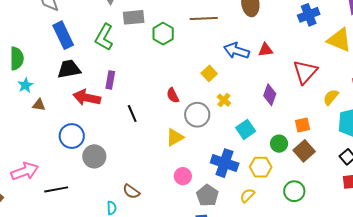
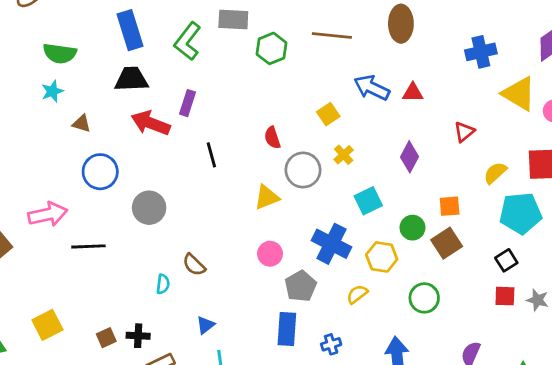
green semicircle: (17, 58) -> (60, 53), turned 90
red triangle: (305, 72) -> (464, 132), size x0.6
cyan star: (25, 85) -> (52, 91), moved
blue circle: (72, 136) -> (100, 172), moved

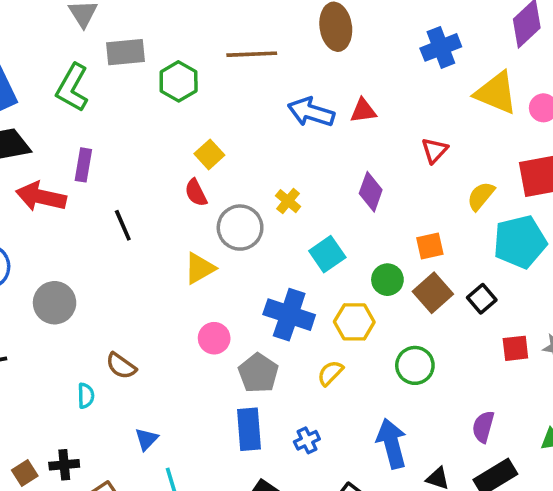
yellow square: (328, 114) -> (209, 154), moved
black square: (506, 260) -> (482, 299), moved

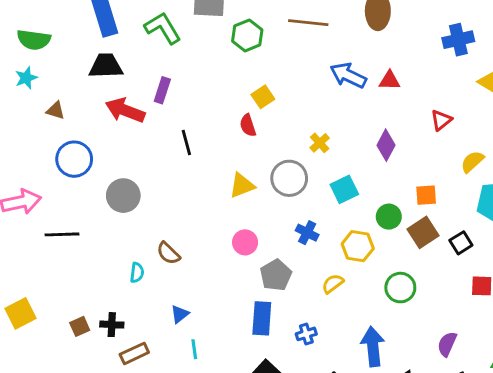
green L-shape: (72, 88) -> (163, 28), turned 111
gray circle: (240, 228) -> (289, 178), moved
blue cross: (289, 315) -> (307, 233), size x0.6

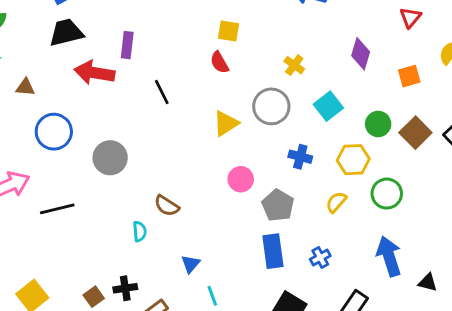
yellow square: (263, 97) -> (228, 31), turned -35
orange square: (426, 195) -> (409, 76), moved
green circle: (400, 288) -> (387, 194), moved

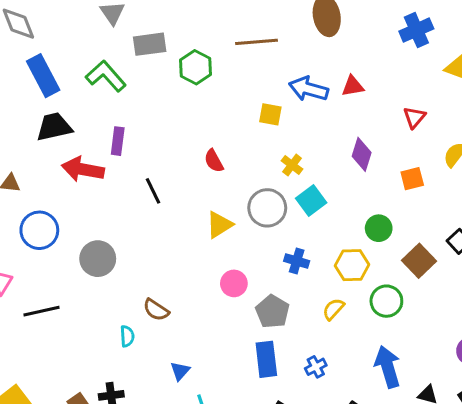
yellow square: (228, 31) -> (270, 114), moved
cyan square: (328, 106) -> (311, 200), moved
brown square: (415, 133) -> (419, 261), moved

